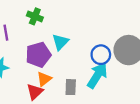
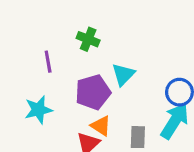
orange triangle: (44, 79) -> (101, 126), turned -49

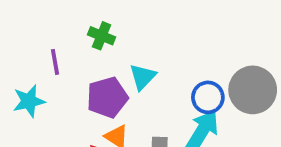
cyan star: (38, 110) -> (29, 101), moved

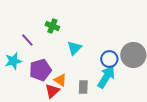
purple line: (55, 62) -> (27, 40), turned -32
purple pentagon: (107, 97) -> (40, 70), moved

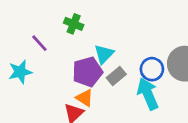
purple pentagon: (40, 70) -> (87, 72), moved
cyan arrow: (106, 77) -> (148, 94), turned -55
gray rectangle: (83, 87) -> (116, 76), moved, turned 48

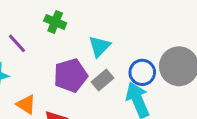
cyan triangle: (104, 54) -> (99, 46), moved
orange triangle: (85, 98) -> (26, 104), moved

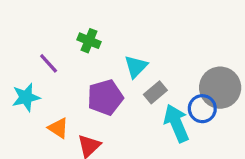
blue circle: (142, 72) -> (202, 109), moved
gray rectangle: (103, 80) -> (155, 92), moved

